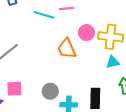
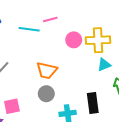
orange trapezoid: (67, 49) -> (47, 70), moved, turned -45
gray circle: (50, 91) -> (46, 94), moved

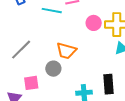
gray circle: (46, 94) -> (53, 69), moved

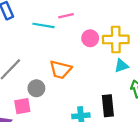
gray circle: (53, 69) -> (36, 88), moved

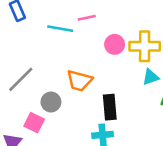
pink square: (22, 106) -> (34, 123), turned 35
black rectangle: (108, 106) -> (110, 107), moved

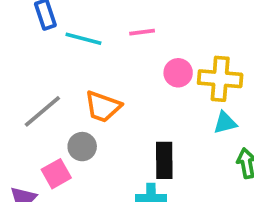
cyan line: (60, 29) -> (83, 39), moved
orange trapezoid: (79, 81) -> (103, 107), moved
pink square: (34, 123) -> (56, 174), turned 30

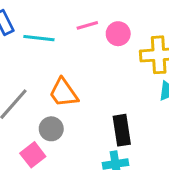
pink circle: (178, 73) -> (118, 34), moved
orange trapezoid: (103, 107) -> (64, 93), turned 44

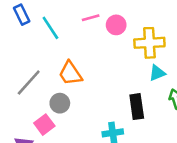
cyan line: (39, 38) -> (50, 28), turned 50
black rectangle: (122, 130) -> (137, 107), moved

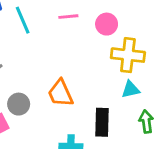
pink circle: (116, 25) -> (107, 24), moved
orange trapezoid: (70, 73) -> (61, 93), moved

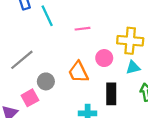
pink line: (68, 17) -> (83, 29), moved
pink circle: (107, 24) -> (104, 58), moved

